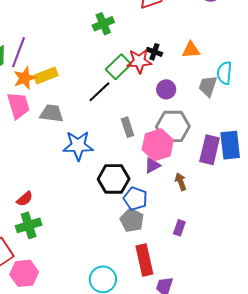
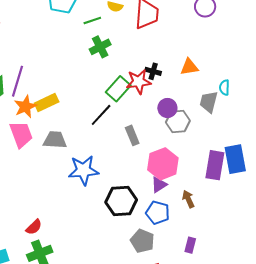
cyan semicircle: (224, 73) -> (224, 88), size x0.7
gray hexagon: (173, 126) -> (178, 121), moved, size x0.7
gray rectangle: (128, 127) -> (132, 135), moved
blue pentagon: (135, 199) -> (158, 213), moved

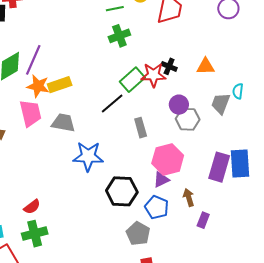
orange star: (25, 107) -> (38, 86), turned 30
purple rectangle: (190, 245) -> (203, 220), moved

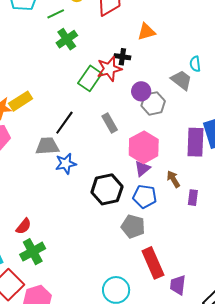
orange triangle: (206, 66) -> (146, 32), moved
gray trapezoid: (221, 103) -> (181, 80), turned 120
black line: (112, 104) -> (64, 123), moved
gray trapezoid: (63, 123) -> (47, 146), moved
blue star: (88, 156) -> (66, 164), size x0.7

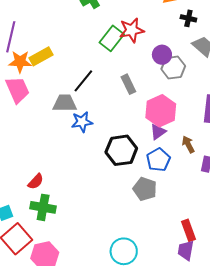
black cross: (122, 57) -> (188, 18), moved
blue pentagon: (145, 196) -> (158, 160), turned 30
green cross: (33, 252) -> (43, 207), turned 35
red rectangle: (153, 263) -> (188, 230), moved, size x0.7

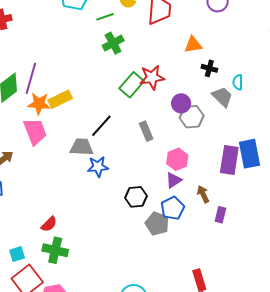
pink hexagon: (161, 111) -> (177, 159), size x0.7
black hexagon: (121, 150) -> (136, 197), size x0.7
gray pentagon: (145, 189) -> (157, 224), moved

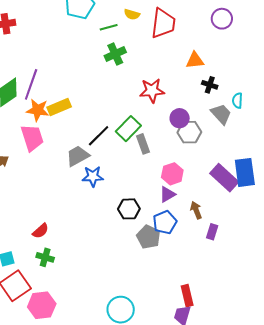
green rectangle: (132, 85) -> (128, 129), moved
gray trapezoid: (82, 147) -> (78, 156), turned -35
purple rectangle: (229, 160) -> (224, 178), turned -60
green cross: (55, 250) -> (45, 257), size x0.7

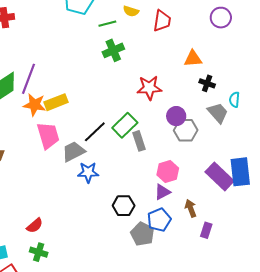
red trapezoid: (163, 23) -> (162, 21), size x0.7
pink trapezoid: (32, 138) -> (48, 135), moved

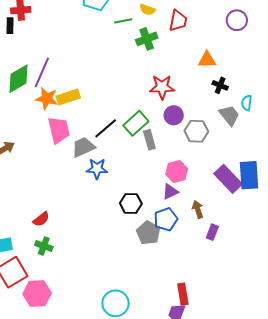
green cross: (113, 50) -> (147, 39), moved
purple circle: (176, 116) -> (174, 115), moved

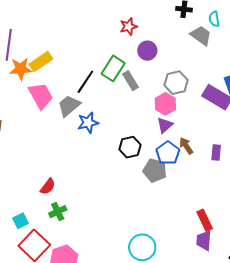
red star: (162, 87) -> (129, 27), size x0.7
gray hexagon: (196, 131) -> (176, 83), moved
brown arrow: (198, 209) -> (186, 146), moved
green cross: (44, 246) -> (58, 212), turned -30

